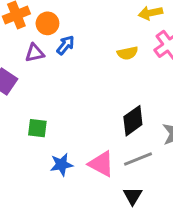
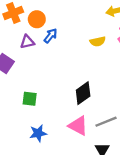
black diamond: (133, 121) -> (83, 93), moved
blue star: (61, 165) -> (38, 133), moved

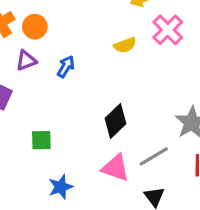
blue arrow: (51, 36) -> (66, 67), moved

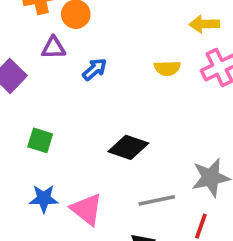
black diamond: (116, 121) -> (128, 147), turned 44
pink triangle: (115, 168) -> (87, 209), moved

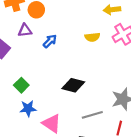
green square: (40, 140) -> (21, 85), turned 32
blue star: (44, 199) -> (28, 108), moved

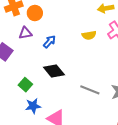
black diamond: (73, 85) -> (54, 71), moved, turned 40
gray line: (92, 115) -> (90, 90), moved, turned 42

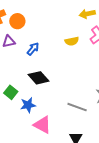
gray line: (90, 90) -> (77, 107), moved
blue star: (33, 106) -> (28, 105), moved

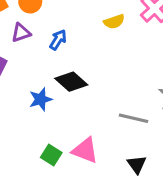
green square: (11, 92) -> (51, 155), moved
blue star: (28, 105) -> (41, 99), moved

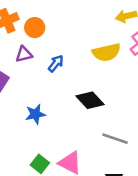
yellow semicircle: (114, 22) -> (106, 52), size x1.5
black diamond: (71, 82) -> (90, 100), moved

